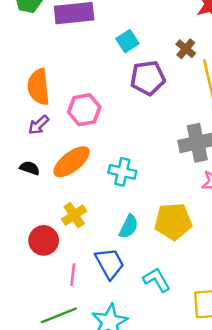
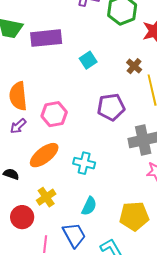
purple pentagon: (148, 78) -> (111, 107), moved
black semicircle: (30, 168) -> (11, 174), moved
yellow pentagon: (173, 221) -> (134, 216), moved

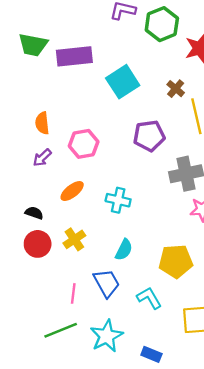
cyan square: (88, 60) -> (123, 82), size x1.6
orange semicircle: (18, 96) -> (42, 123), size x0.7
orange ellipse: (44, 155) -> (72, 191), size x0.7
red circle: (22, 217) -> (38, 244), moved

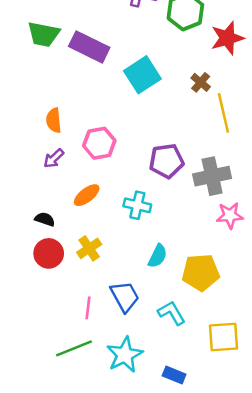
purple rectangle: (74, 56) -> (89, 47), turned 32
purple pentagon: (149, 136) -> (166, 161), moved
cyan semicircle: (124, 250) -> (158, 256), moved

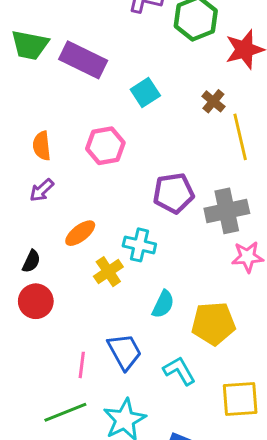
cyan square: (142, 75) -> (145, 92), size x0.7
pink hexagon: (99, 143) -> (105, 146), moved
black semicircle: (45, 219) -> (31, 261), turned 96
yellow cross: (89, 248) -> (108, 272), moved

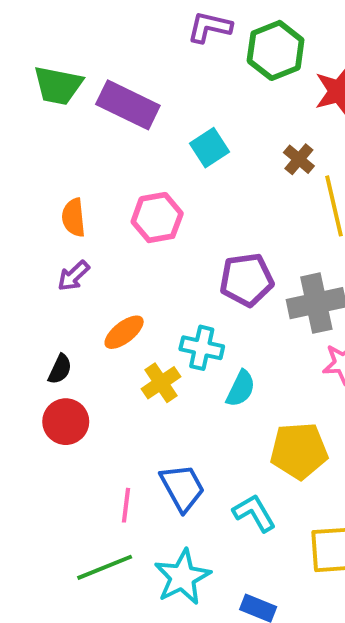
cyan semicircle: (163, 304) -> (241, 389), moved

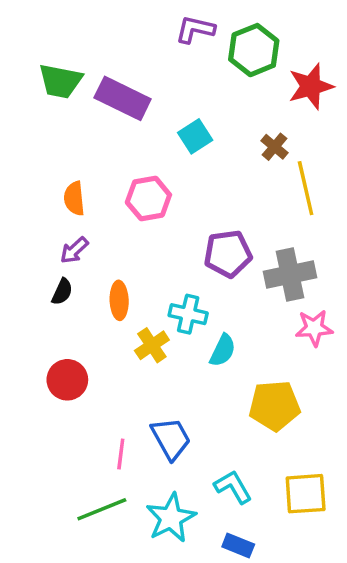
orange ellipse: (124, 332) -> (119, 300), turned -54
black semicircle: (60, 369) -> (62, 292), moved
cyan L-shape: (254, 513) -> (233, 487), moved

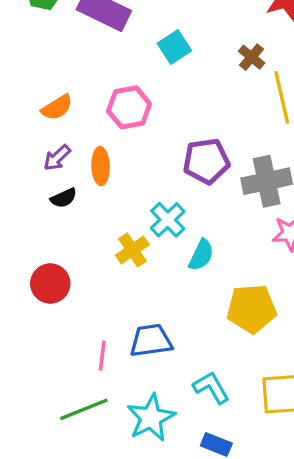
orange semicircle: (74, 199) -> (57, 107), turned -116
black semicircle: (62, 292) -> (64, 198), moved, turned 40
orange ellipse: (119, 300) -> (101, 166), moved
cyan cross: (188, 314) -> (168, 220), turned 33
blue trapezoid: (171, 438) -> (151, 341), turned -69

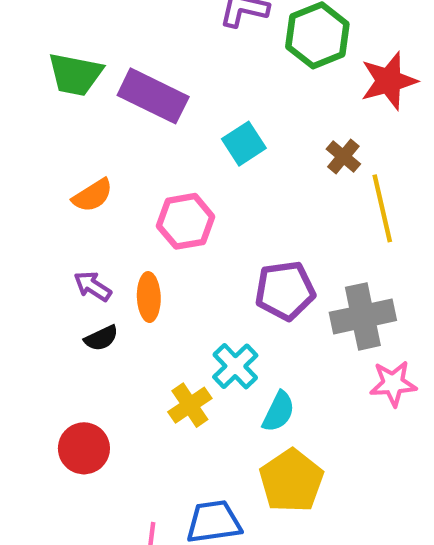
orange semicircle: (57, 107) -> (93, 195), moved
purple arrow: (57, 158) -> (93, 286), turned 76
yellow pentagon: (252, 309) -> (291, 481), moved, turned -30

